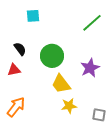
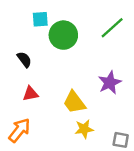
green circle: (52, 56) -> (63, 35), moved
red triangle: (14, 70) -> (30, 94), moved

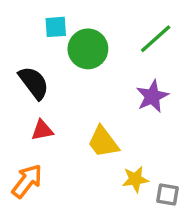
black semicircle: (24, 59) -> (34, 83), size x1.5
purple star: (110, 83) -> (152, 96), moved
yellow star: (84, 129) -> (135, 179), moved

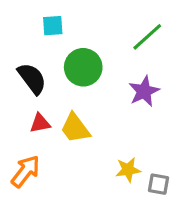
green circle: (88, 49) -> (83, 67), moved
yellow trapezoid: (103, 142) -> (75, 128), moved

